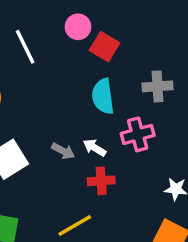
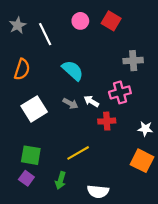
red square: (105, 47) -> (111, 21), moved
cyan semicircle: (103, 96) -> (73, 70), moved, turned 140
red cross: (101, 181) -> (107, 121), moved

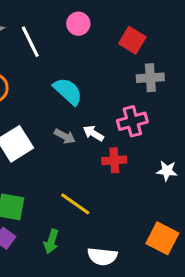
red square: (111, 21) -> (132, 40), moved
yellow line: (78, 153) -> (75, 204), turned 65
orange square: (142, 161) -> (162, 238), moved

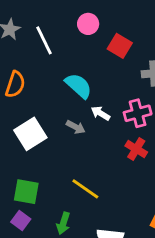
red square: (132, 40) -> (120, 46), moved
white arrow: (93, 133) -> (100, 113), moved
red cross: (114, 160) -> (136, 149), moved, turned 35

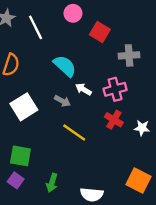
yellow line: (85, 189) -> (74, 133), moved

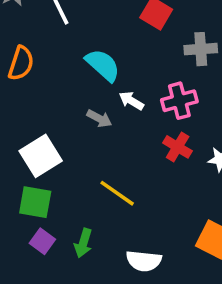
white square: (24, 107) -> (41, 156), moved
yellow line: (74, 133) -> (117, 193), moved
purple square: (16, 180) -> (42, 241), moved

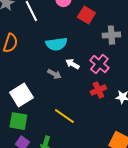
cyan semicircle: (103, 65) -> (56, 44), turned 130
pink cross: (179, 101) -> (99, 64), turned -36
red cross: (178, 147) -> (98, 90), turned 35

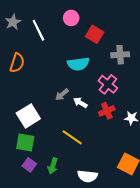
cyan semicircle: (56, 44) -> (78, 64), moved
white arrow: (72, 64) -> (80, 103), moved
gray arrow: (54, 74) -> (62, 95), turned 112

